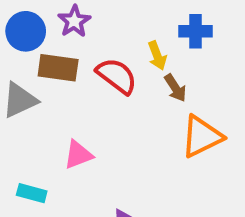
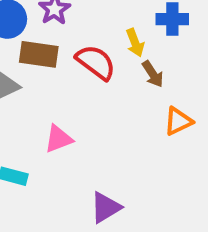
orange triangle: (202, 136) -> (178, 121), size x0.7

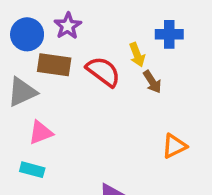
orange triangle: (178, 121) -> (174, 146), moved
pink triangle: (58, 139) -> (41, 132), moved

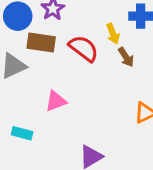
pink triangle: (41, 132) -> (56, 101), moved

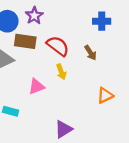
yellow arrow: (113, 34) -> (61, 72), moved

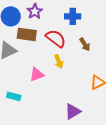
blue cross: (102, 21) -> (73, 16), moved
purple triangle: (63, 129) -> (73, 111), moved

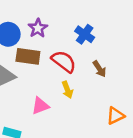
blue cross: (73, 16) -> (85, 34), turned 35

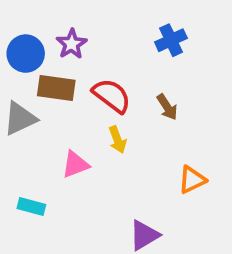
blue cross: (85, 34) -> (171, 40), moved, turned 30

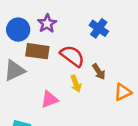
blue cross: (171, 40) -> (99, 28), moved, turned -30
brown arrow: (167, 107) -> (99, 72), moved
orange triangle: (192, 180) -> (123, 92), moved

